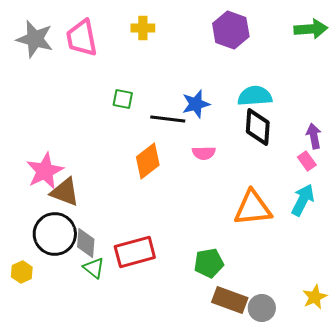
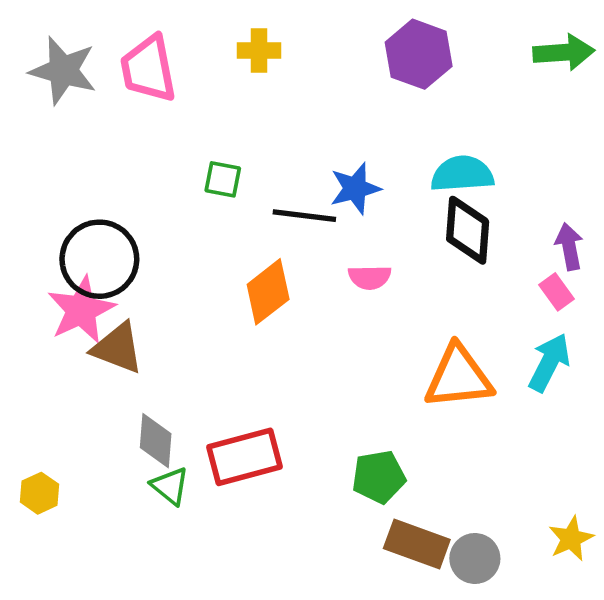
black circle: (55, 234) -> (99, 259), moved

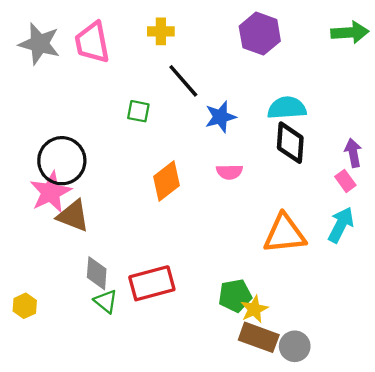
black line: (304, 216) -> (183, 81), moved, turned 42
yellow star: (571, 539) -> (254, 309), moved

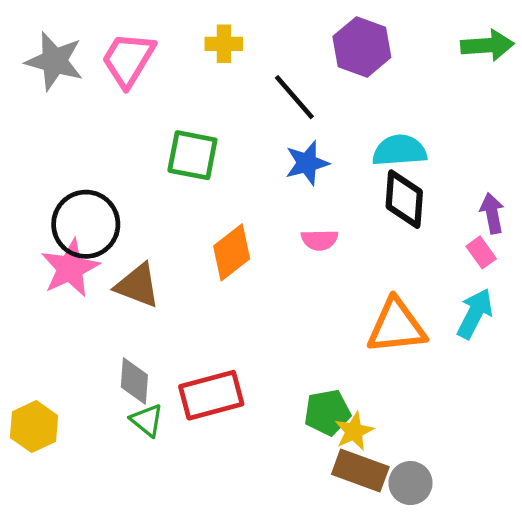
pink trapezoid: (92, 43) -> (128, 60), turned 42
black line: (183, 81) -> (294, 97), moved
green square: (138, 111) -> (192, 155), size x1.6
brown triangle: (73, 216) -> (138, 285), moved
yellow hexagon: (25, 306) -> (34, 427), size x1.4

